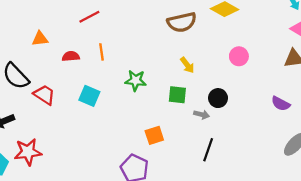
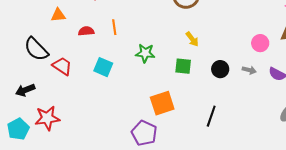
pink circle: (239, 56) -> (260, 43), moved
gray arrow: (202, 115) -> (249, 70), moved
orange square: (154, 135) -> (162, 103), size x1.4

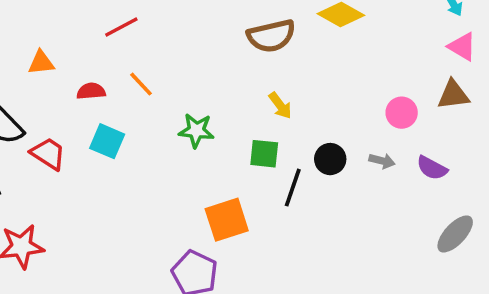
orange line: (114, 27) -> (141, 84), turned -35
cyan square: (103, 67) -> (107, 141), moved
black line: (211, 116) -> (293, 188), moved

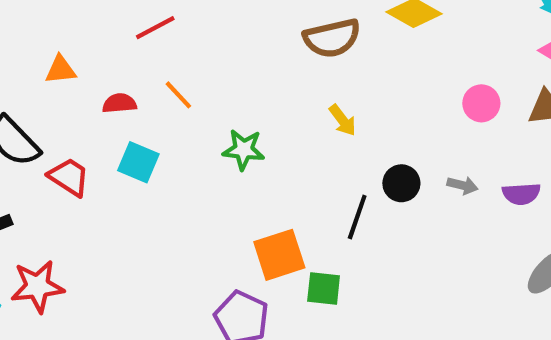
pink circle: (402, 113) -> (481, 103), moved
green square: (264, 154) -> (324, 288), moved
purple semicircle: (432, 168) -> (521, 194), turned -32

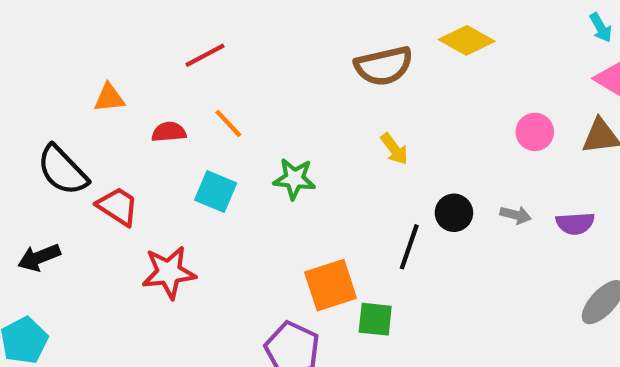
cyan square: (138, 162) -> (216, 192), moved
red star: (37, 286) -> (169, 272), moved

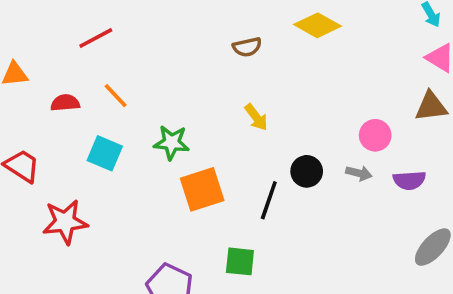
brown semicircle: (384, 66) -> (247, 47), size x0.6
pink circle: (535, 132) -> (375, 135), moved
orange square: (331, 285) -> (202, 189), moved

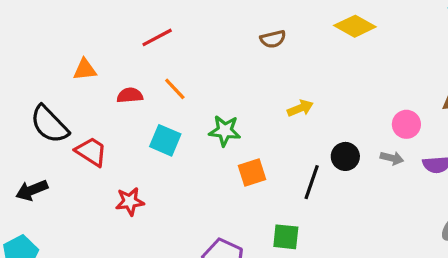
brown semicircle: (247, 47) -> (273, 39), moved
yellow arrow: (256, 117) -> (300, 108), turned -75
orange square: (202, 189) -> (252, 173), size x0.7
red star: (65, 222) -> (130, 201), size x0.7

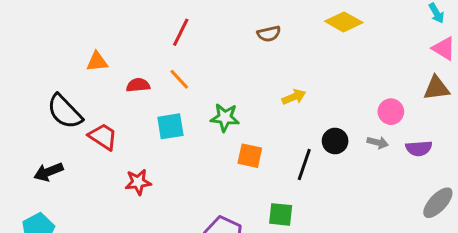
red line: (157, 37) -> (181, 32), moved, turned -36
cyan square: (165, 140) -> (170, 126), turned -32
orange square: (252, 173) -> (250, 156), turned 30

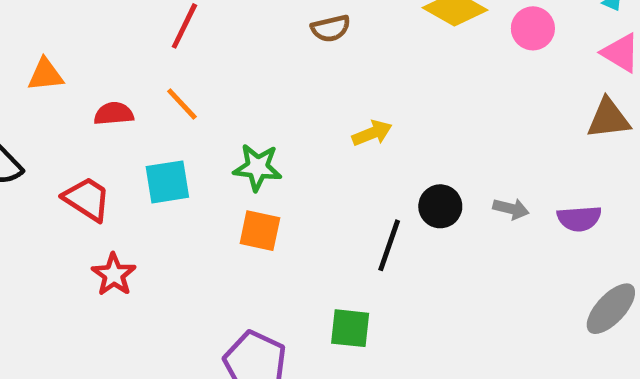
pink circle: (391, 112) -> (533, 28), moved
red trapezoid: (103, 137) -> (87, 199), moved
orange square: (250, 156) -> (260, 231), moved
red star: (138, 182) -> (114, 275), turned -30

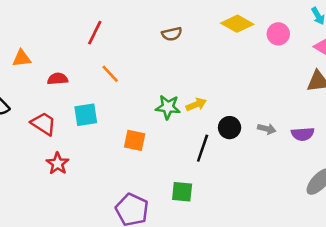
orange line: (182, 104) -> (110, 74), moved
yellow arrow: (372, 133) -> (196, 104), moved
green star: (258, 167) -> (168, 107), moved

